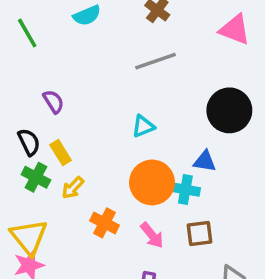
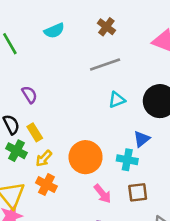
cyan triangle: (143, 126) -> (117, 100), moved
blue triangle: (205, 161) -> (142, 139), turned -48
orange circle: (152, 182) -> (86, 157), moved
orange cross: (105, 223) -> (46, 185), moved

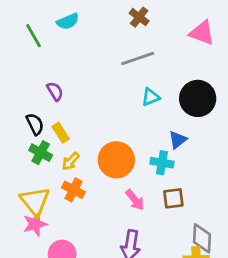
cyan semicircle: (54, 31) -> (68, 21), moved

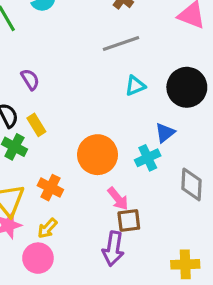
yellow arrow: (71, 161) -> (47, 228), moved
cyan cross: (162, 163) -> (148, 158), turned -35
brown square: (173, 198) -> (129, 220), moved
gray diamond: (202, 238) -> (192, 184), moved

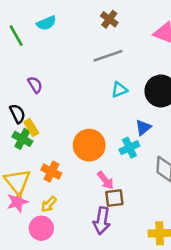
yellow rectangle: (36, 125) -> (31, 127), moved

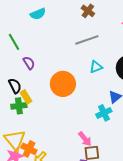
green line: (16, 36) -> (14, 42), moved
green cross: (22, 139) -> (19, 106), turned -35
orange circle: (89, 145) -> (63, 84), moved
orange cross: (51, 172) -> (29, 149), moved

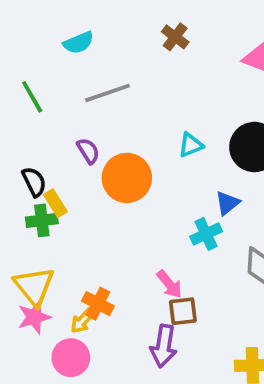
gray line: (87, 40) -> (108, 93), moved
purple semicircle: (29, 63) -> (88, 151), moved
orange cross: (29, 149) -> (98, 304), moved

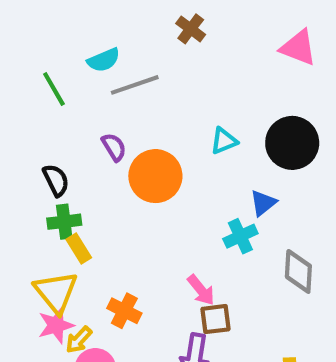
brown cross: (175, 37) -> (191, 29), moved
cyan semicircle: (79, 43) -> (104, 60), moved
yellow rectangle: (55, 203) -> (79, 249), moved
yellow arrow: (82, 321) -> (79, 340), moved

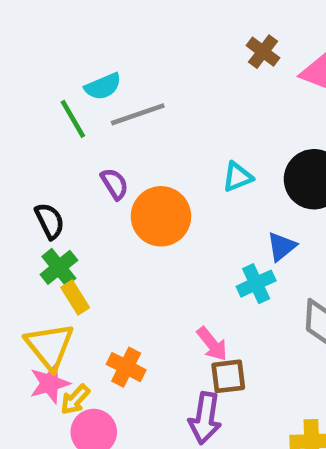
brown cross: (191, 29) -> (263, 52), moved
green line: (54, 89) -> (73, 119), moved
green cross: (64, 222) -> (59, 267), turned -32

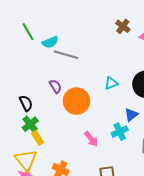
gray line: (138, 114) -> (66, 55), turned 35
green line: (73, 119) -> (28, 32), moved
pink arrow: (212, 344) -> (91, 139), moved

